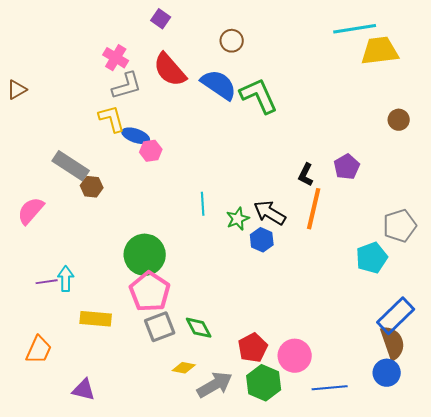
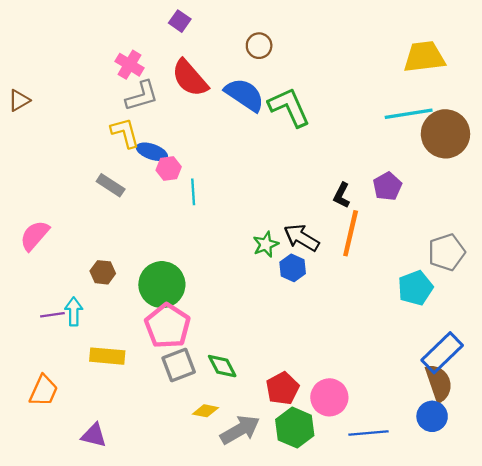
cyan line: (355, 29) -> (409, 114), moved
brown circle: (399, 120) -> (445, 134), size x2.0
gray rectangle: (71, 166) -> (111, 185), moved, size x0.7
brown hexagon: (92, 187) -> (103, 272), moved
cyan line: (203, 204) -> (193, 192), moved

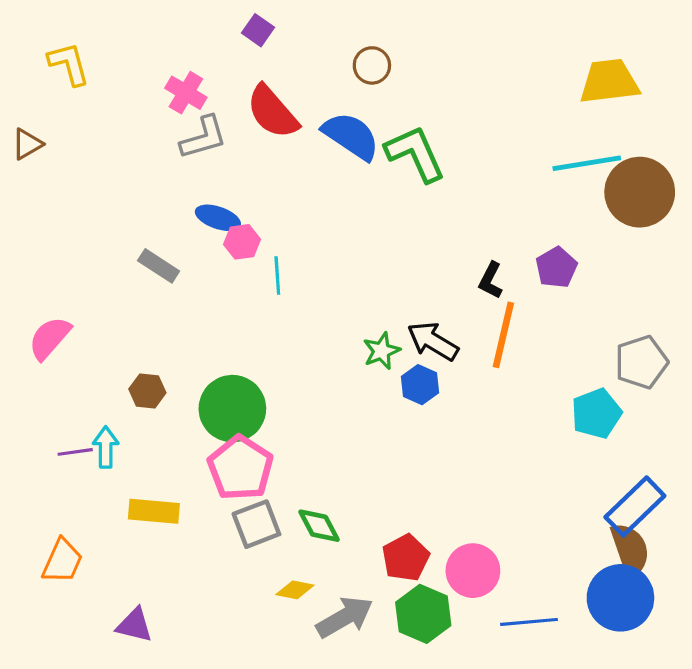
yellow L-shape: (125, 133) -> (69, 64), moved
blue circle: (432, 416) -> (620, 598), size x1.5

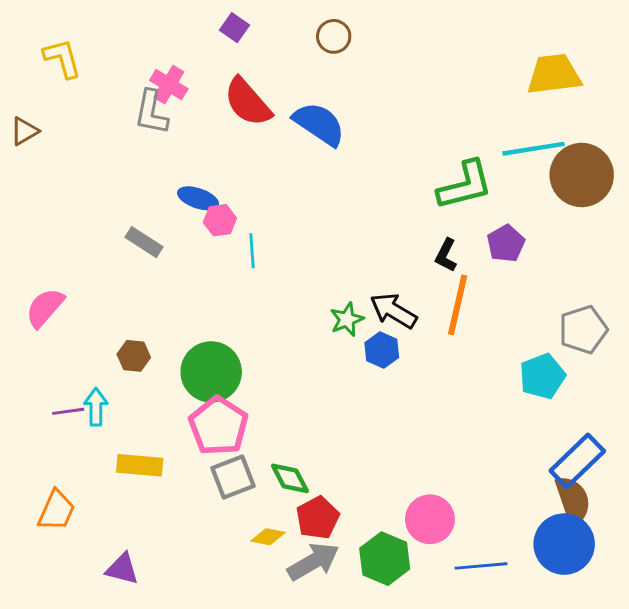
brown circle: (372, 65) -> (334, 36), moved
gray L-shape: (204, 138) -> (151, 112), moved, turned 117
green L-shape: (415, 154) -> (465, 185), moved, turned 100
red pentagon: (406, 558) -> (318, 518), moved

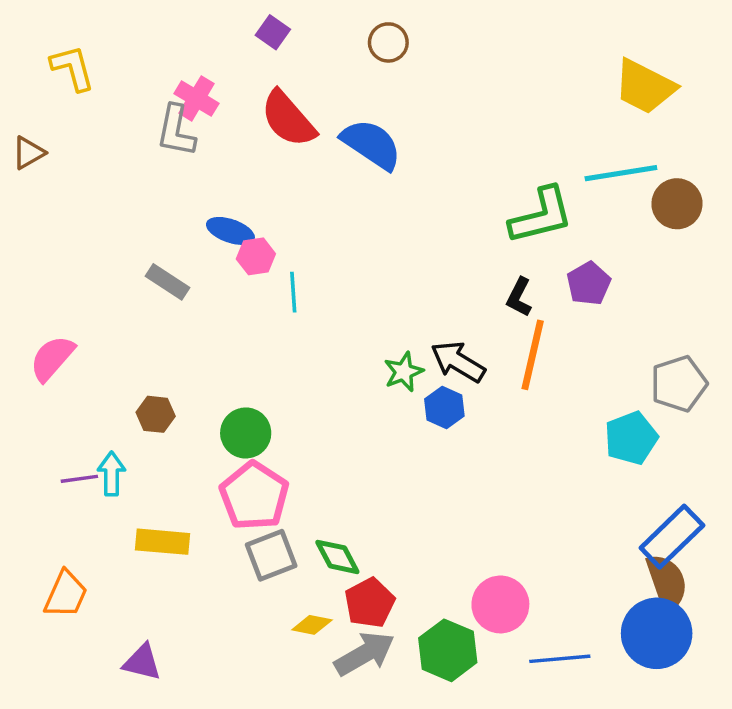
yellow trapezoid: (554, 74) -> (645, 87), turned -146
brown circle: (582, 175) -> (677, 204), size x0.7
green circle: (211, 372) -> (246, 433), size x0.7

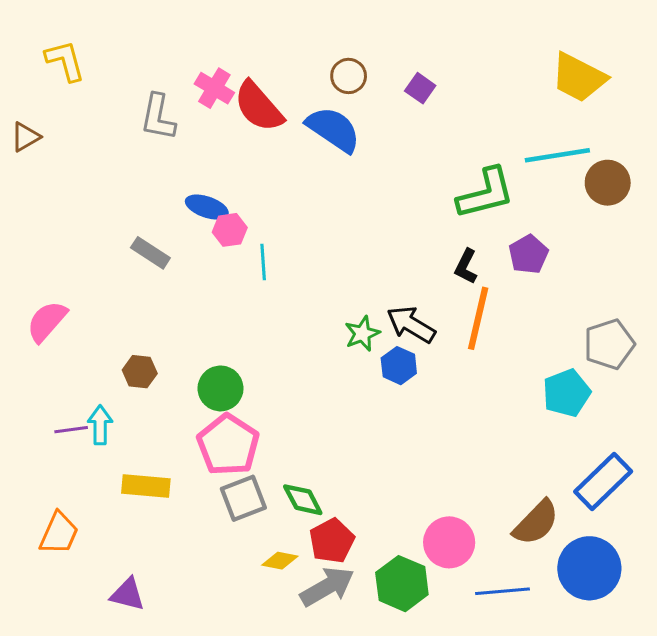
purple square: (273, 32) -> (420, 88), moved
brown circle: (388, 42) -> (349, 76), moved
pink cross: (196, 98) -> (214, 88), moved
brown semicircle: (667, 582) -> (536, 523), moved, turned 63

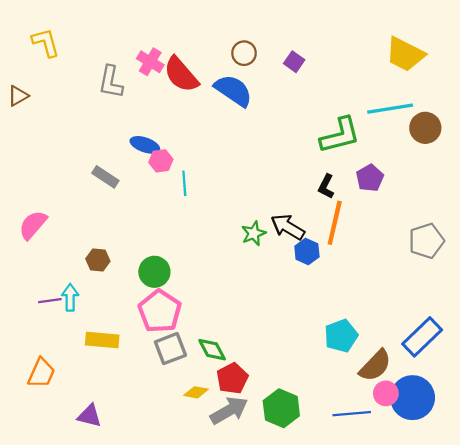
blue hexagon: (399, 366) -> (307, 252), moved
cyan pentagon: (567, 393) -> (341, 336), moved
pink circle: (449, 542) -> (386, 393), moved, size x0.7

